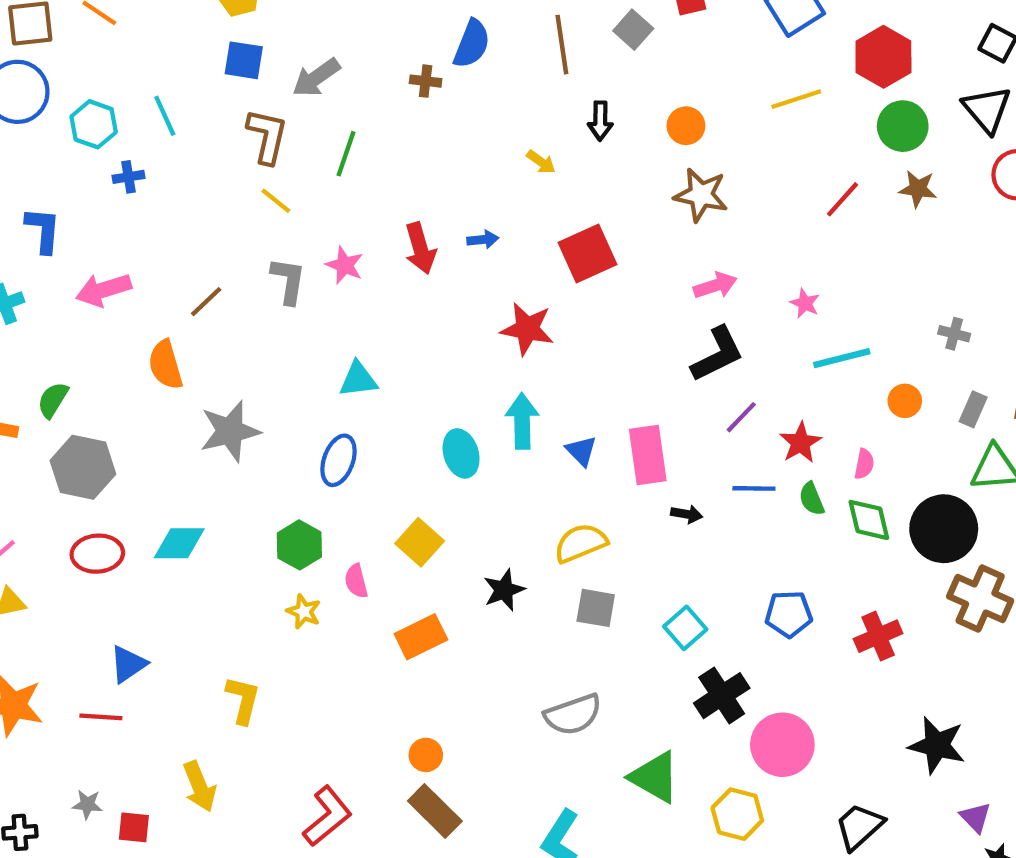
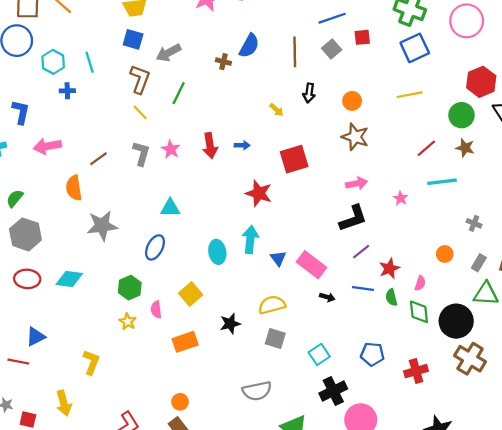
red hexagon: (883, 57) -> (481, 82), moved
cyan line: (842, 358) -> (442, 182), moved
pink rectangle: (648, 455) -> (311, 265), turned -52

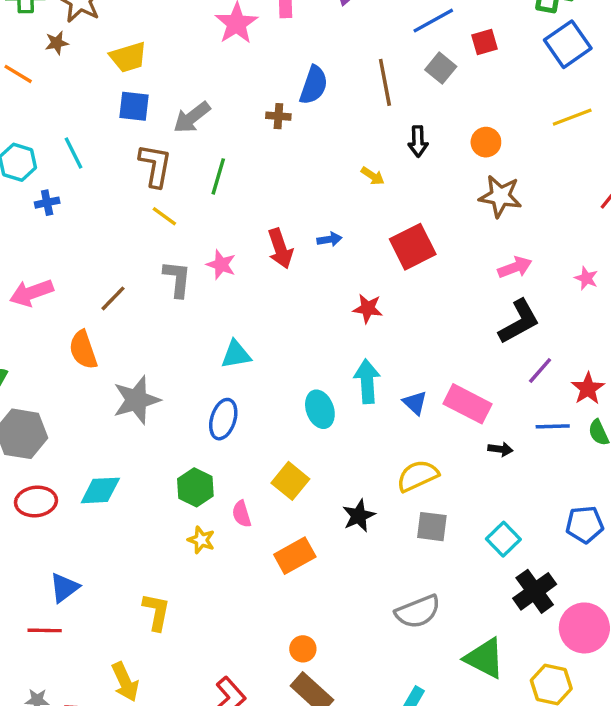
red star: (259, 193) -> (368, 308), size x0.7

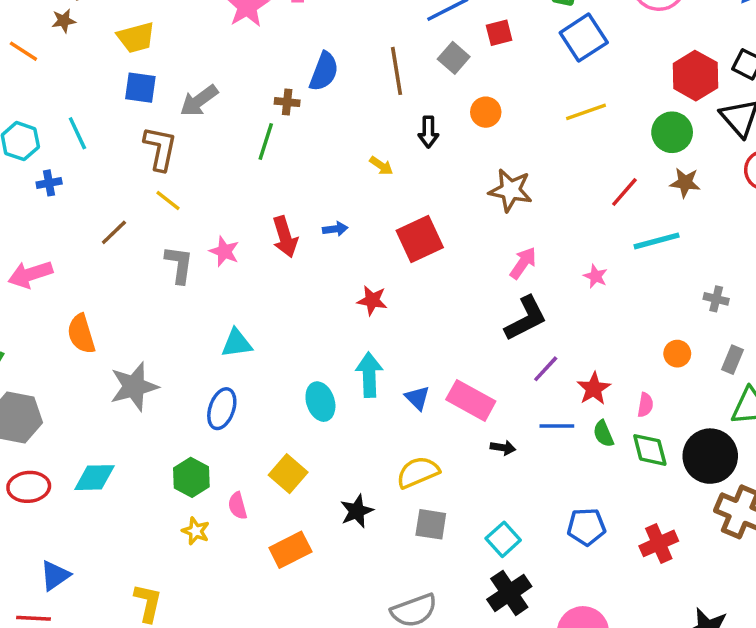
orange circle: (486, 142) -> (486, 112), moved
green line: (218, 176) -> (266, 141), moved
pink arrow: (515, 267) -> (523, 263), turned -36
brown line: (113, 298) -> (114, 232), moved
black cross: (535, 591) -> (509, 593), moved

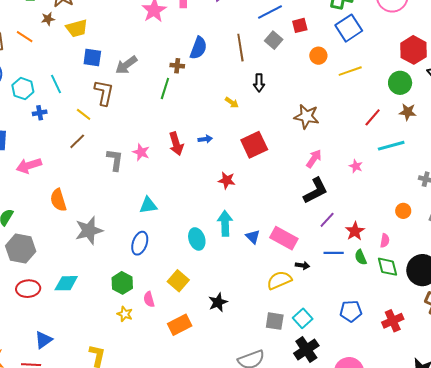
yellow trapezoid: (136, 37) -> (77, 28), moved
orange circle: (486, 112) -> (318, 56), moved
yellow line: (168, 200) -> (84, 114), moved
yellow semicircle: (418, 472) -> (279, 280), moved
gray square: (431, 524) -> (275, 321), moved

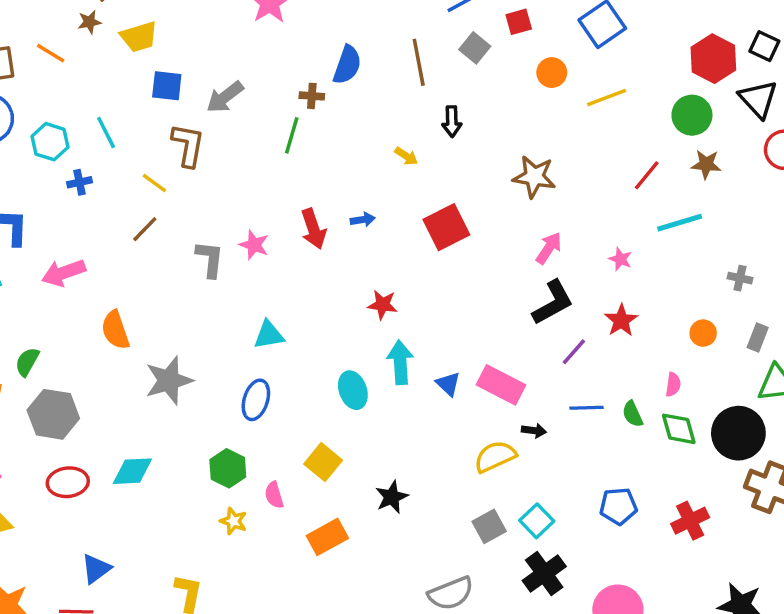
red star: (227, 180) -> (382, 305), moved
red star: (355, 231) -> (621, 320), moved
gray square: (275, 321) -> (489, 526), turned -36

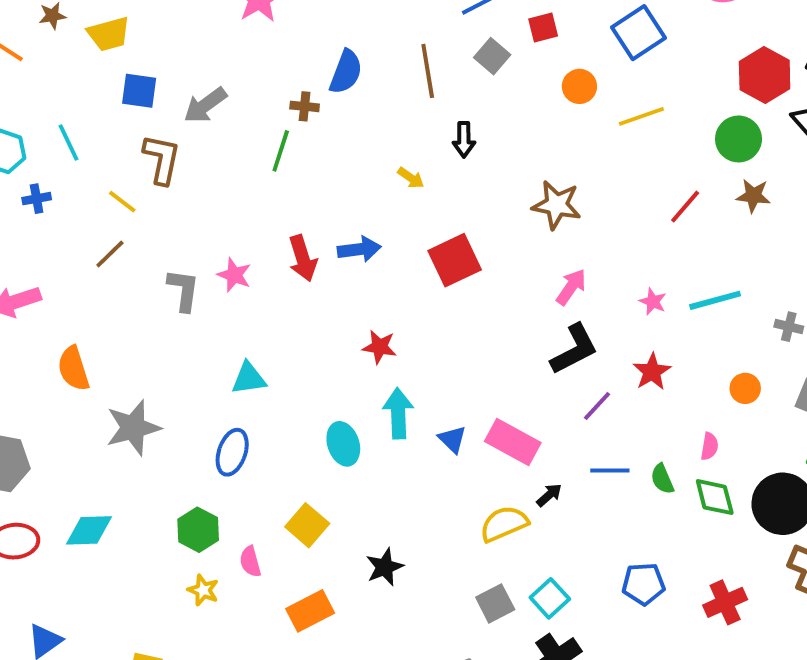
blue arrow: (363, 220) -> (359, 249), size x1.5
cyan line: (680, 223) -> (715, 300), moved
black arrow: (534, 431) -> (549, 495), turned -50

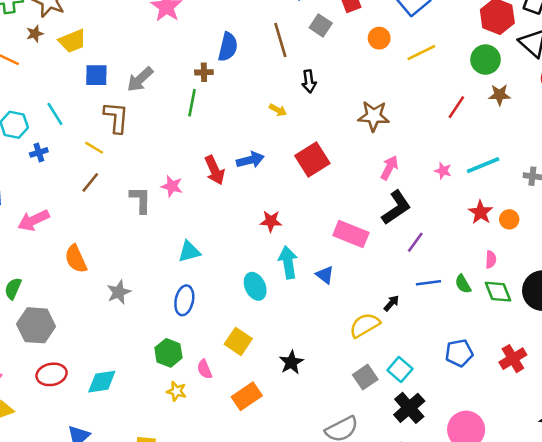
red star: (652, 372) -> (481, 212), moved
gray star: (133, 428) -> (119, 292), size x0.7
pink rectangle: (513, 442) -> (351, 234), moved
cyan diamond: (89, 530) -> (102, 382), moved

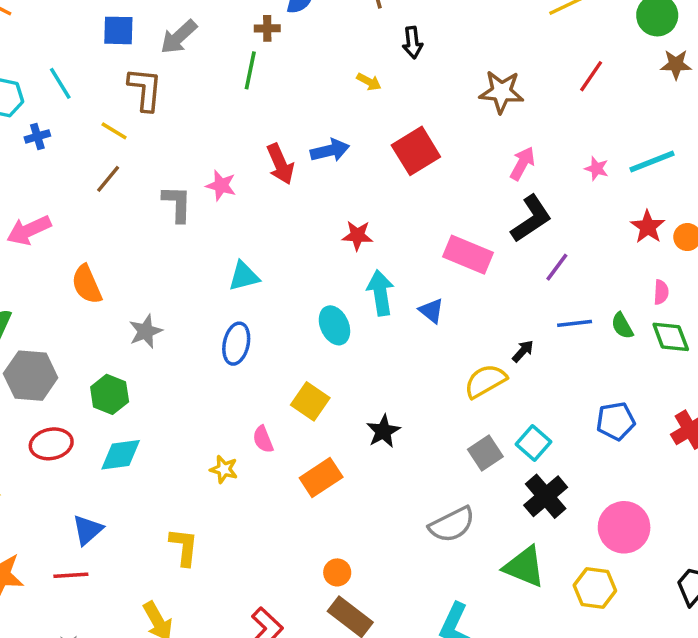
red line: (456, 107) -> (591, 76), moved
green hexagon: (168, 353) -> (110, 394), moved

